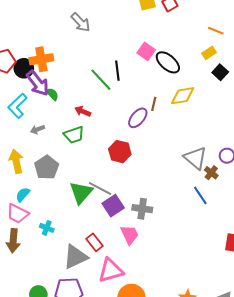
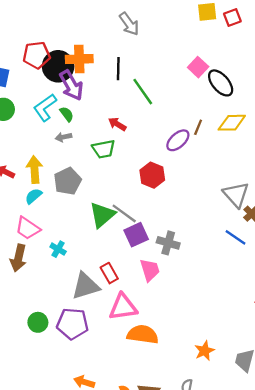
black circle: (24, 68) -> (58, 66), size x1.4
black line: (117, 71) -> (118, 69), moved
green semicircle: (52, 94) -> (67, 114), moved
cyan semicircle: (23, 195) -> (33, 196), moved
blue line: (200, 195) -> (235, 237), turned -30

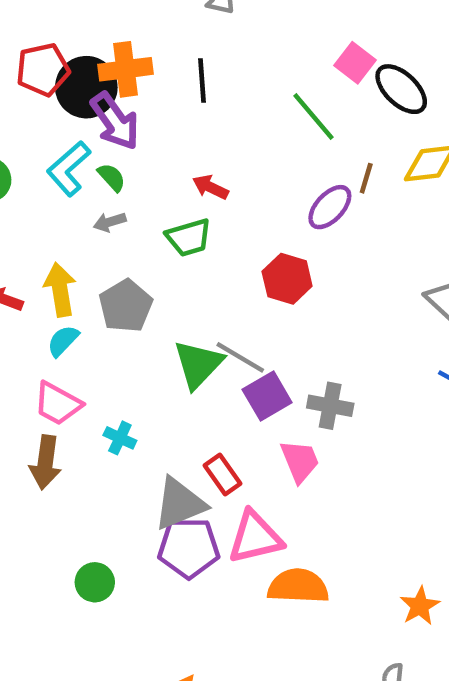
green line: (143, 92) -> (313, 116), moved
purple pentagon: (73, 324) -> (189, 548), moved

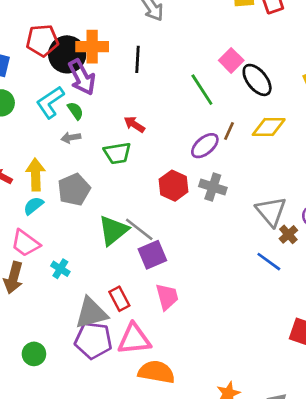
gray cross: (330, 406) -> (213, 187), moved

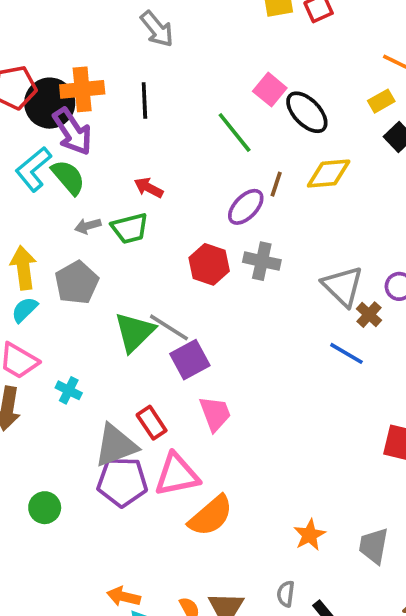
green semicircle: (75, 111) -> (68, 177), size x1.5
gray arrow: (71, 138) -> (88, 226), moved
orange semicircle: (156, 372) -> (211, 516), turned 135

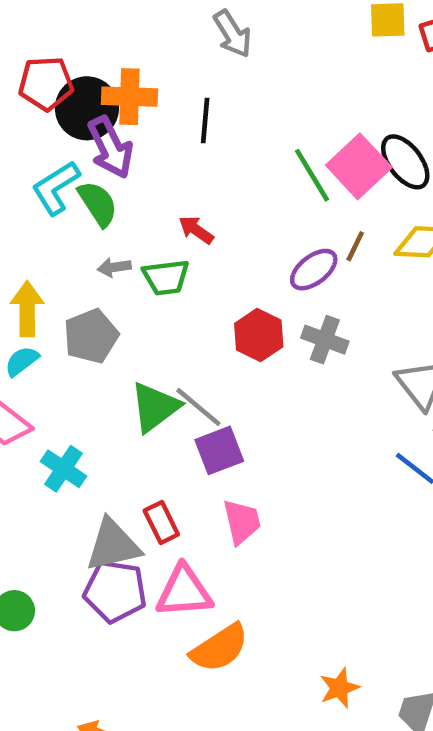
pink square: (270, 90) -> (359, 166), moved, size x1.5
cyan cross: (69, 390) -> (63, 469), size x1.4

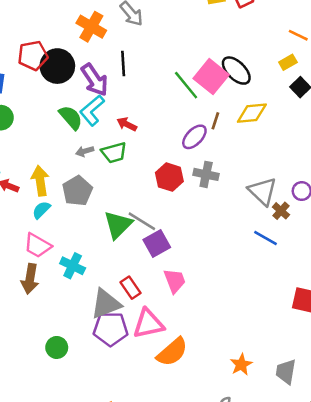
orange cross: (129, 97) -> (91, 27), moved, turned 36
purple arrow: (110, 147) -> (95, 80), moved
cyan L-shape: (56, 188) -> (92, 110), moved

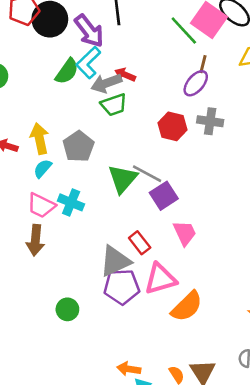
green semicircle: (71, 117) -> (67, 71), turned 80
brown line: (215, 121) -> (203, 64), moved
gray arrow: (85, 151) -> (106, 83), moved, size x1.6
cyan cross: (73, 266) -> (71, 202), moved

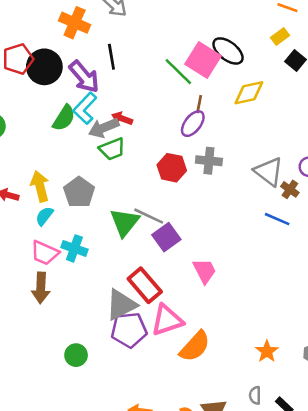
pink trapezoid: (185, 233) -> (205, 271), moved
red rectangle: (140, 243) -> (145, 285), size x1.5

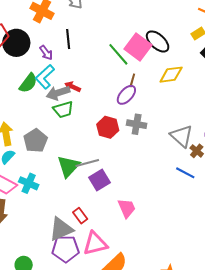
purple arrow: (84, 77) -> (46, 53), size x0.6
gray line: (149, 216) -> (87, 163), turned -45
red rectangle: (145, 285) -> (80, 216), size x0.6

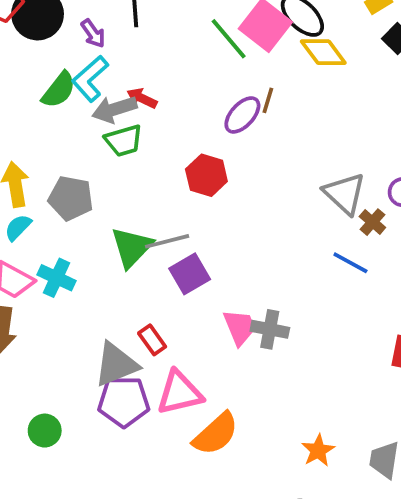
yellow diamond: (171, 75) -> (323, 52), moved, turned 60
brown line: (132, 80) -> (268, 100), moved
gray cross: (137, 124) -> (270, 329), moved
gray pentagon: (36, 141) -> (71, 198), turned -30

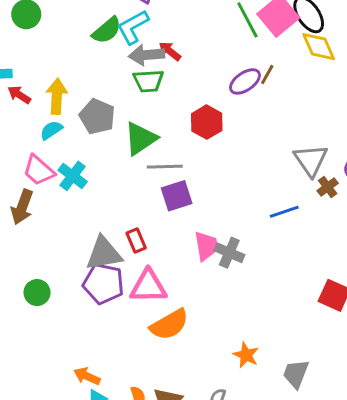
green triangle: (132, 247) -> (141, 139), moved
blue line: (350, 263) -> (284, 212), moved, turned -60
orange star: (318, 450) -> (246, 355), turned -30

